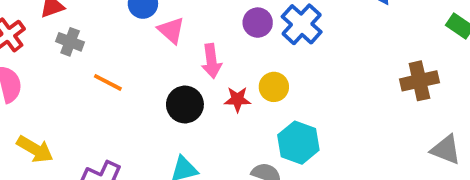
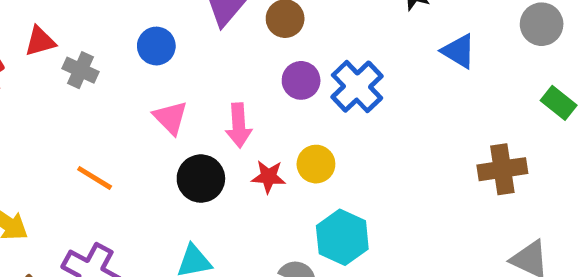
pink triangle: (171, 30) -> (170, 118), moved
gray cross: (70, 42) -> (80, 70), moved
orange line: (108, 82) -> (95, 178), moved

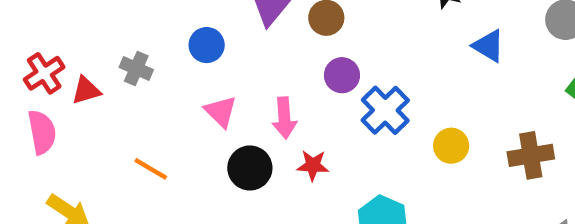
red triangle: (40, 41) -> (86, 90), moved
blue cross: (357, 87) -> (385, 110), moved
yellow circle: (316, 164) -> (451, 146), moved

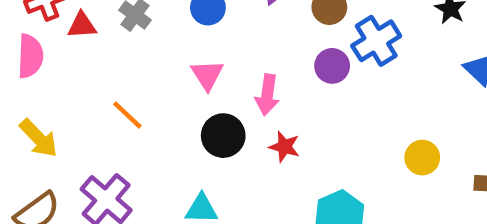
blue cross: (385, 110) -> (376, 41), moved

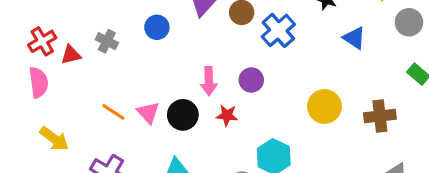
purple circle: (332, 66) -> (251, 80), moved
pink triangle: (207, 75) -> (148, 113), moved
yellow circle: (422, 158) -> (324, 106), size x1.4

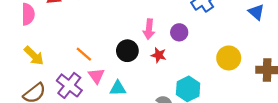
orange line: (113, 112) -> (84, 54), moved
pink triangle: (148, 113) -> (96, 76), moved

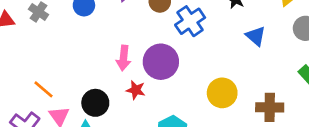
purple circle: (179, 32) -> (161, 62), size x1.6
black circle: (127, 51) -> (95, 103), moved

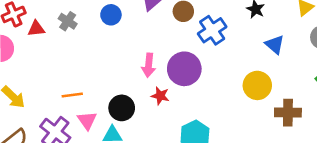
orange line: (44, 89) -> (72, 95), turned -48
yellow circle: (222, 93) -> (257, 85), moved

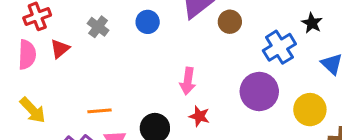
red triangle: (36, 29) -> (60, 49), moved, turned -36
blue cross: (212, 30) -> (279, 47), moved
purple circle: (184, 69) -> (259, 91), moved

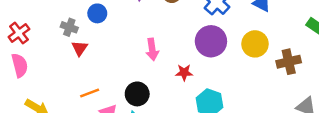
blue circle: (148, 22) -> (97, 13), moved
red triangle: (60, 49) -> (80, 48), moved
red star: (199, 116) -> (184, 72), moved

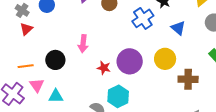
purple circle: (211, 41) -> (130, 61), moved
black circle: (137, 94) -> (55, 60), moved

